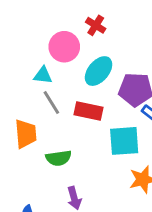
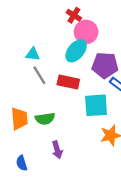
pink circle: (64, 47) -> (86, 32), moved
orange trapezoid: (26, 134) -> (19, 119), moved

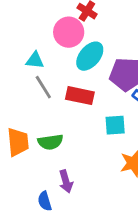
pink circle: (86, 32) -> (69, 32), moved
cyan square: (96, 105) -> (115, 125), size x0.7
blue semicircle: (22, 163) -> (45, 201), moved

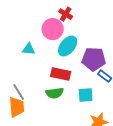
gray line: (43, 87) -> (19, 92), moved
green semicircle: (50, 142) -> (55, 93), moved

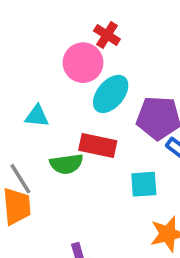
cyan triangle: (29, 49) -> (37, 116), moved
green semicircle: (55, 93) -> (66, 164), moved

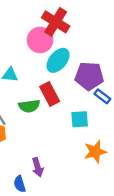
red cross: (107, 35) -> (56, 22), size x1.6
red rectangle: (98, 146) -> (50, 94), turned 50

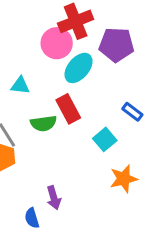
red cross: (56, 22) -> (76, 21), turned 36
purple pentagon: (89, 76) -> (116, 45), moved
cyan square: (80, 119) -> (105, 139), turned -36

